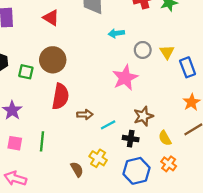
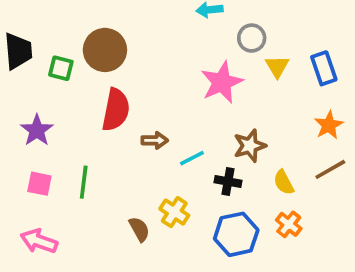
yellow triangle: (167, 52) -> (277, 66), moved

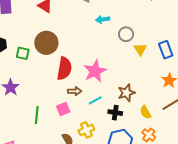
pink star: (222, 82) -> (95, 71), moved
red semicircle: (116, 110) -> (64, 68), moved
pink square: (39, 184) -> (63, 109), moved, turned -32
yellow cross: (174, 212) -> (86, 130), turned 35

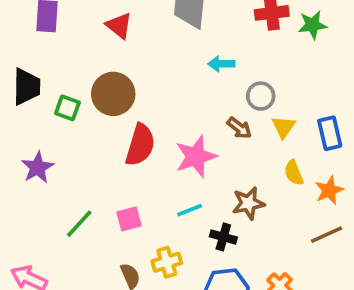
brown arrow: (75, 91) -> (239, 128), moved, turned 32
yellow semicircle: (145, 112) -> (294, 173), moved
green line: (37, 115) -> (79, 224), turned 30

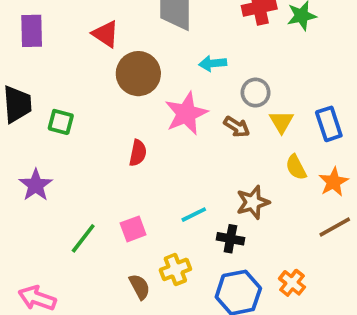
brown circle: (113, 94) -> (138, 74), moved
red semicircle: (140, 145) -> (138, 153), size x0.6
pink star: (196, 157) -> (186, 114), moved

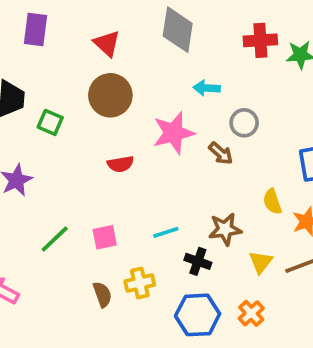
brown circle: (138, 74) -> (110, 95), moved
yellow triangle: (281, 122) -> (261, 262), moved
red semicircle: (138, 153) -> (121, 164), turned 60

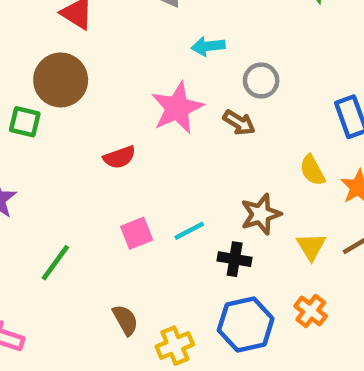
brown circle: (110, 95) -> (61, 80), moved
pink square: (105, 237) -> (137, 233), moved
yellow cross: (140, 283) -> (175, 346), moved

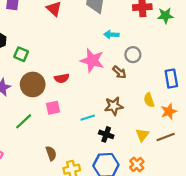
brown circle: (61, 80) -> (33, 84), moved
pink star: (177, 108) -> (92, 60), turned 30
brown star: (261, 214) -> (114, 106), moved
pink square: (137, 233) -> (53, 108), moved

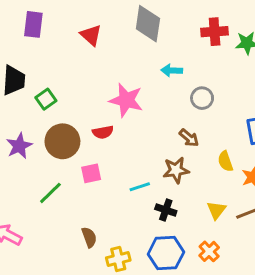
green square: (21, 54) -> (46, 99), turned 32
pink star: (92, 60) -> (126, 100), moved
brown arrow: (119, 72) -> (189, 138), moved

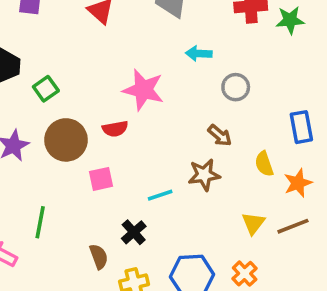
green line: (50, 193) -> (40, 222), moved, turned -35
black cross: (166, 210) -> (134, 232), moved, turned 30

